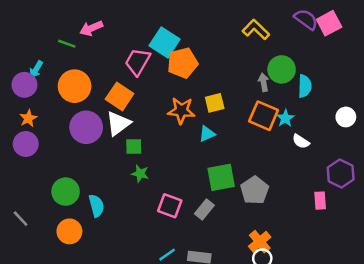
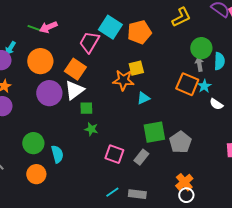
pink arrow: (91, 28) -> (48, 27), moved
yellow L-shape: (256, 30) -> (181, 17), turned 110
orange pentagon: (183, 63) -> (139, 32), moved
gray arrow: (264, 82) -> (199, 64), moved
yellow square: (215, 103) -> (136, 68), moved

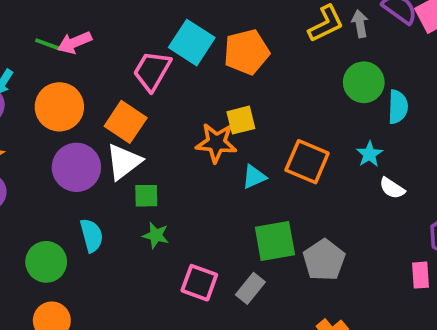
gray arrow: (199, 64) -> (360, 24), moved
orange square: (187, 84) -> (307, 162), moved
cyan semicircle: (57, 154) -> (92, 235), moved

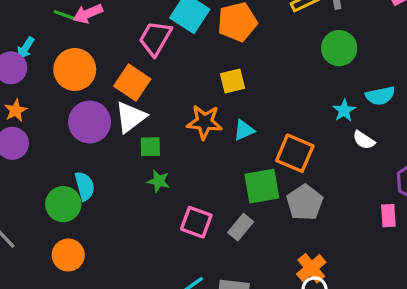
cyan semicircle: (398, 107) -> (380, 96), moved, turned 76
orange star: (216, 143) -> (205, 122), moved
orange square: (307, 162) -> (295, 153), moved
cyan semicircle: (92, 235) -> (85, 186), moved

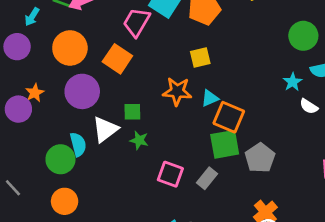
cyan arrow: (26, 48) -> (32, 17), moved
green circle: (339, 48) -> (303, 36), moved
orange star: (16, 111) -> (35, 93), moved
white triangle: (131, 117) -> (105, 129), moved
orange square: (295, 153) -> (229, 117), moved

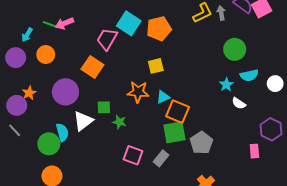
orange circle: (70, 48) -> (46, 55), moved, size x0.7
green star: (139, 140) -> (119, 122), moved
gray line: (13, 188) -> (15, 130), moved

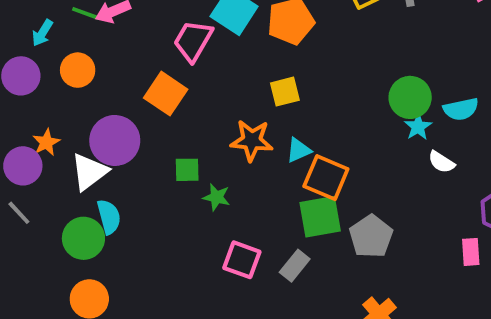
green circle: (235, 49) -> (410, 97), moved
white triangle: (83, 121) -> (89, 172), moved

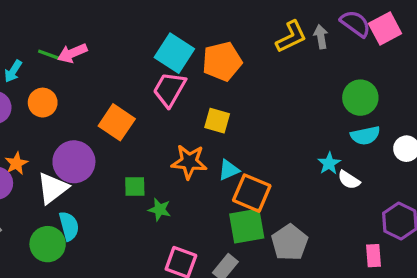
pink trapezoid: (193, 41) -> (169, 89), moved
yellow square: (285, 92) -> (217, 121), turned 30
green circle: (410, 97) -> (360, 98), moved
cyan star: (418, 127) -> (329, 163), moved

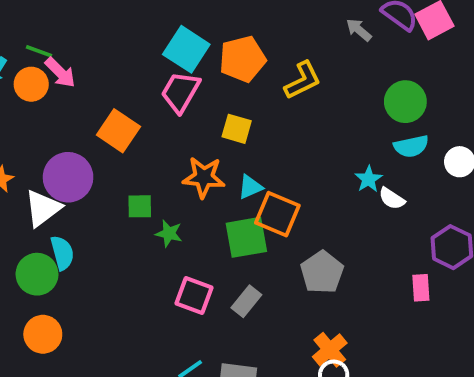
yellow L-shape: (291, 37) -> (303, 80), moved
gray arrow: (321, 37) -> (359, 30), turned -40
pink arrow: (72, 53) -> (60, 73), moved, turned -112
orange circle: (43, 103) -> (31, 84), moved
green square: (247, 226) -> (246, 237), moved

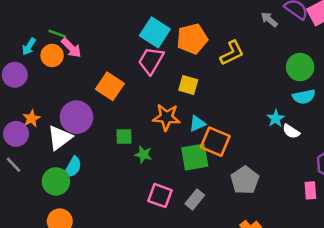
cyan semicircle: (62, 253) -> (73, 167), turned 45

